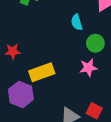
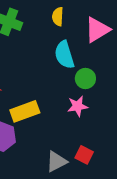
cyan semicircle: (77, 22) -> (64, 55), size x1.5

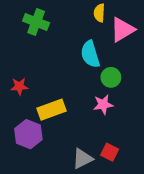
yellow semicircle: (58, 17) -> (99, 13), moved

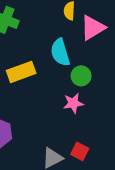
yellow rectangle: (52, 110) -> (21, 72), moved

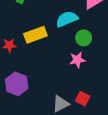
cyan semicircle: (60, 52) -> (67, 19), turned 85

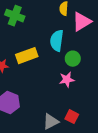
cyan semicircle: (67, 19) -> (57, 41), turned -60

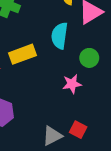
green circle: (73, 59) -> (89, 58), moved

